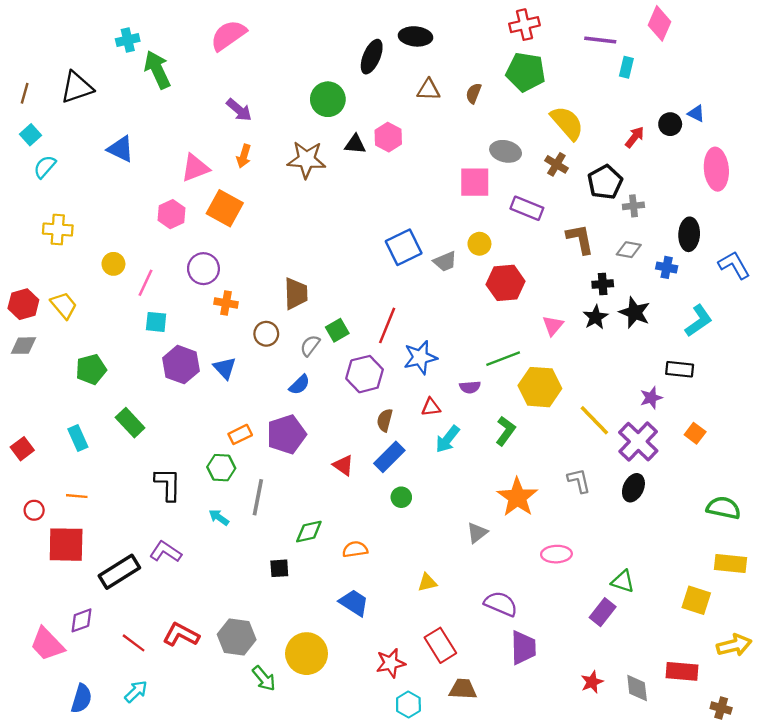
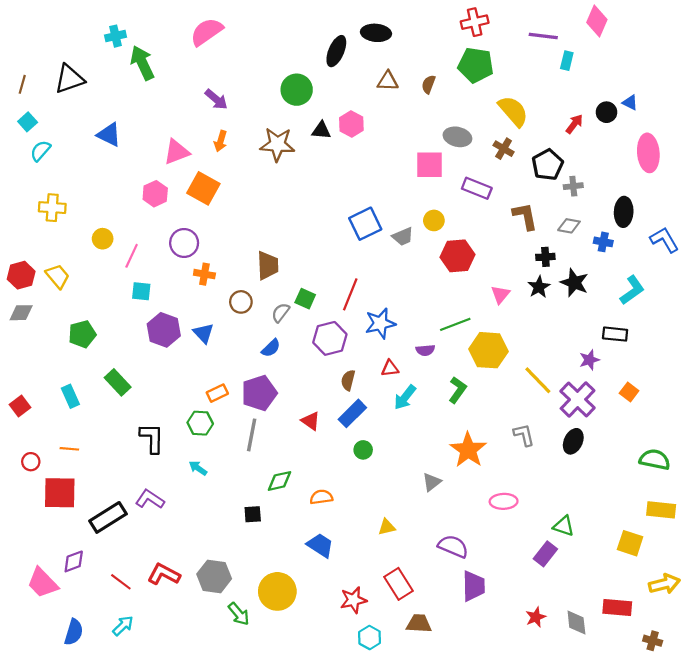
green square: (337, 330) -> (305, 299), turned -36
gray line: (258, 497) -> (252, 435), moved

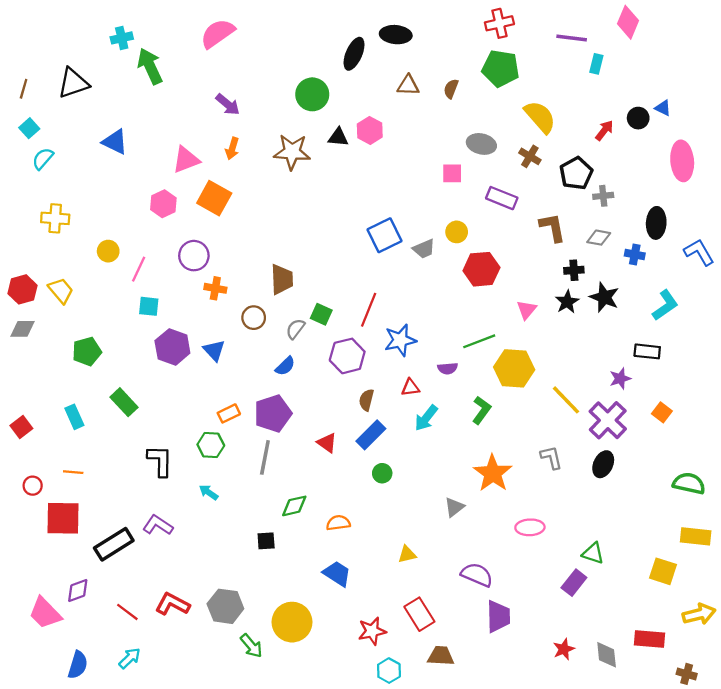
pink square: (430, 165) -> (452, 173), size x0.7

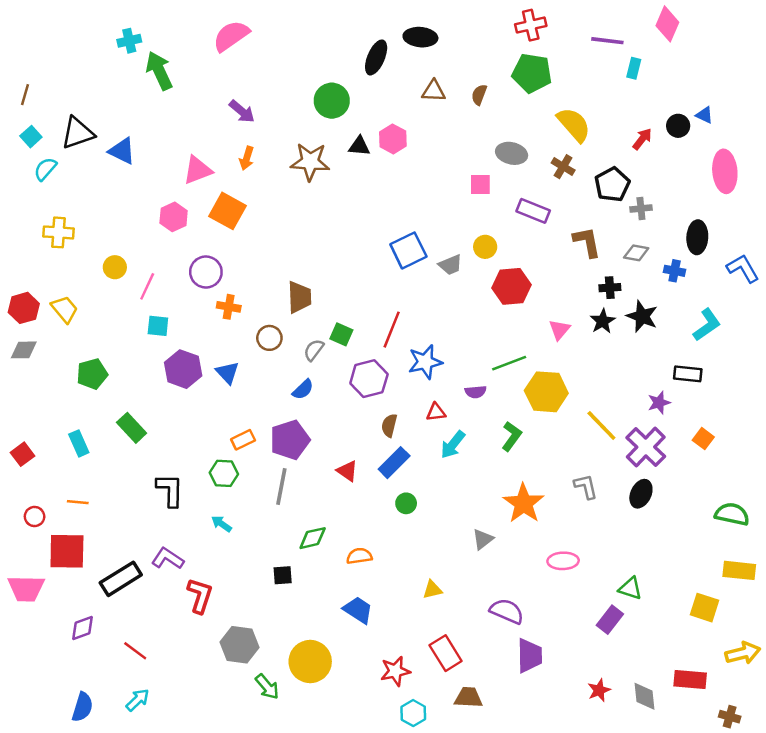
black triangle: (73, 83) -> (78, 133), moved
red L-shape: (172, 604) -> (200, 596), moved, turned 80
pink trapezoid: (45, 613) -> (26, 588), moved, turned -45

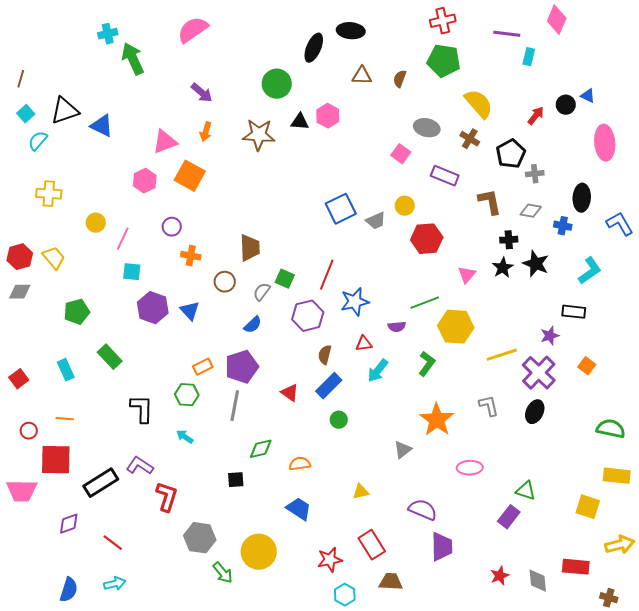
pink square: (480, 185) -> (401, 154), turned 36
purple circle: (206, 272) -> (172, 227), size x0.7
yellow line: (601, 425) -> (502, 355), turned -64
cyan arrow: (138, 700) -> (115, 584), turned 30

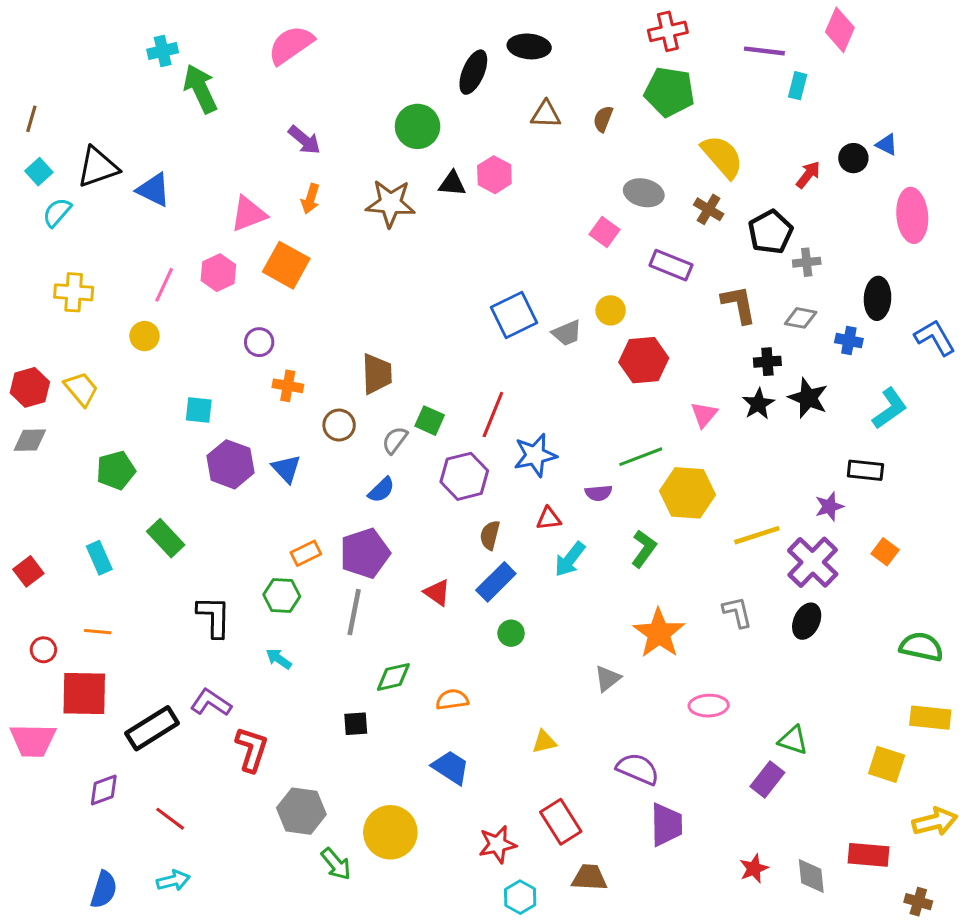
pink line: (123, 239) -> (164, 285), moved

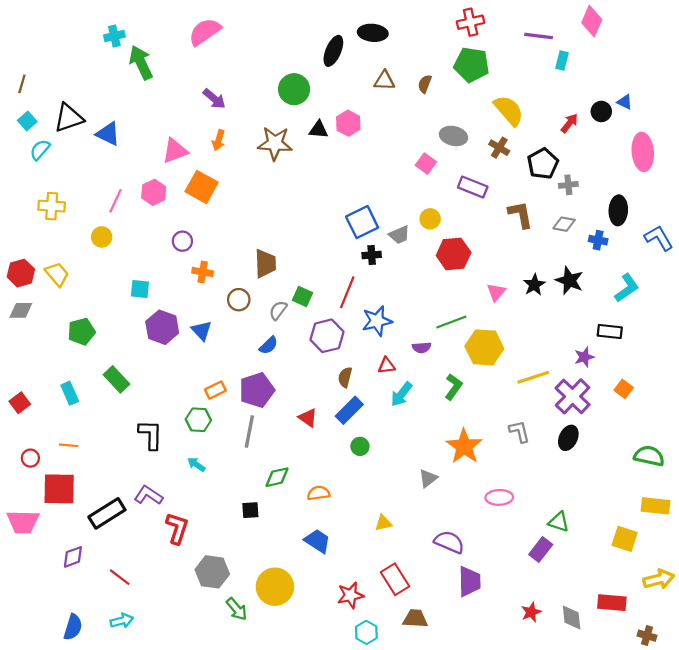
black cross: (767, 362) -> (372, 255), moved

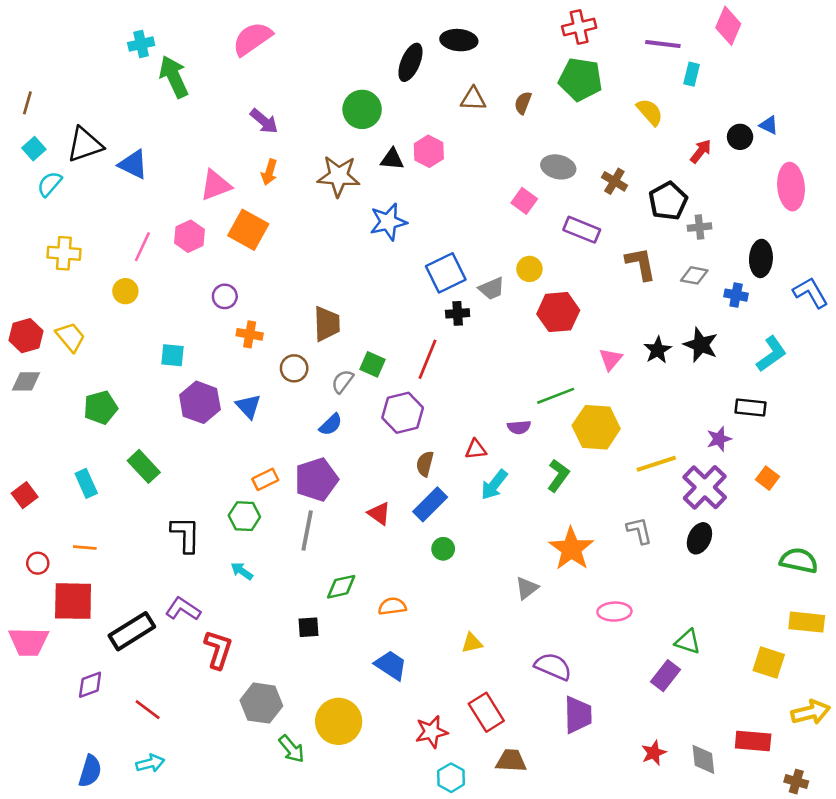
yellow semicircle: (509, 110) -> (650, 112), moved, size x0.7
blue star: (377, 321) -> (388, 222), moved

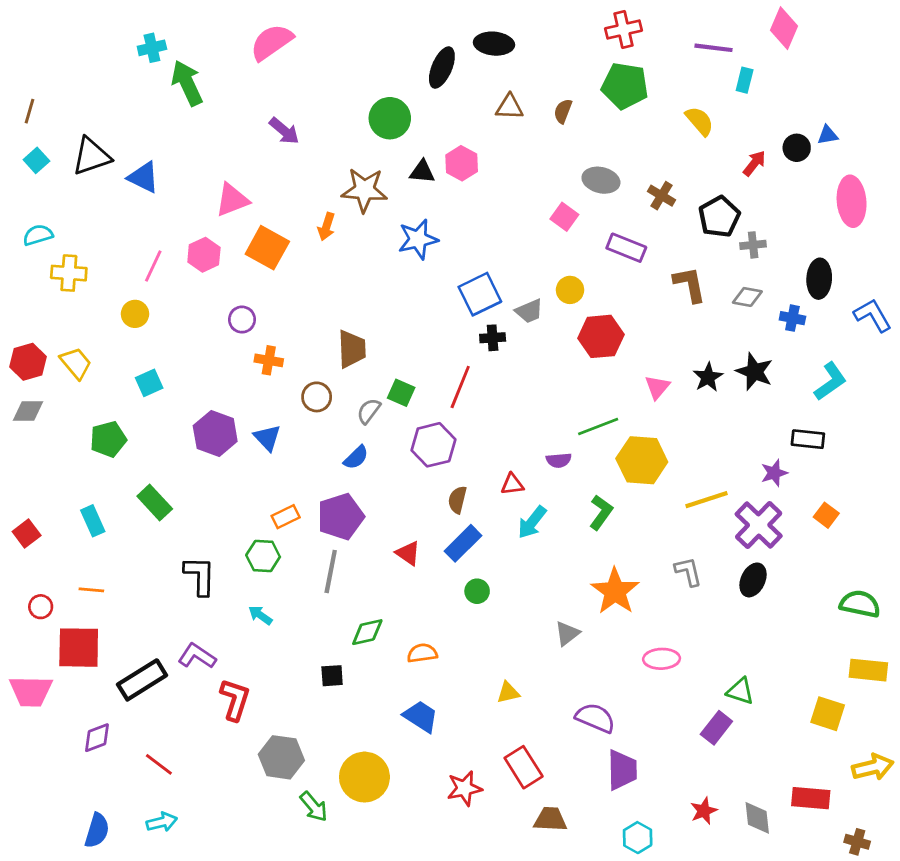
blue triangle: (769, 125) -> (828, 135), turned -36
orange arrow: (269, 172) -> (326, 227), moved
cyan semicircle: (50, 184) -> (38, 235), moved, turned 32
cyan square: (172, 355) -> (149, 383), moved, turned -30
cyan hexagon: (451, 778) -> (638, 838), moved

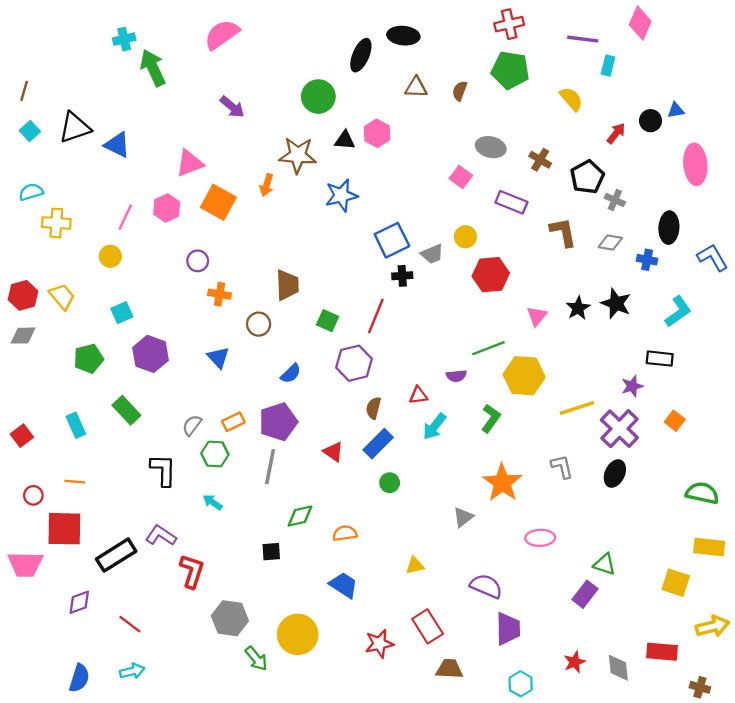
gray cross: (753, 245) -> (615, 200), turned 30
gray semicircle: (369, 411) -> (192, 425), moved
purple hexagon: (215, 434) -> (151, 354), moved

